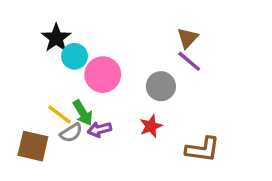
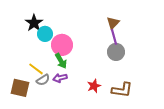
purple line: (189, 61) -> (114, 37), turned 35
gray circle: (161, 86) -> (116, 52), moved
green arrow: (83, 113) -> (61, 61), moved
red star: (151, 126) -> (94, 86), moved

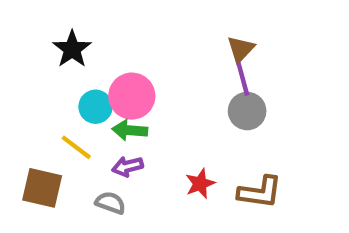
cyan circle: (45, 34) -> (96, 107), moved
green arrow: (61, 61) -> (130, 130), turned 126
gray semicircle: (43, 80) -> (110, 203), moved, turned -128

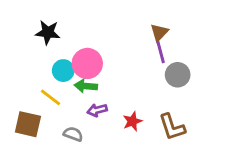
black star: (72, 49) -> (48, 32), turned -30
gray circle: (247, 111) -> (178, 75), moved
purple arrow: (128, 166) -> (97, 110), moved
brown L-shape: (260, 192) -> (172, 127), turned 64

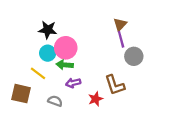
black star: (48, 32) -> (48, 30), moved
red star: (132, 121) -> (96, 99), moved
brown L-shape: (172, 127) -> (115, 85), moved

